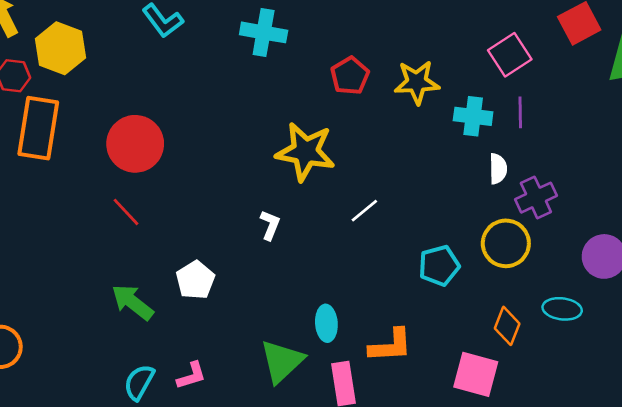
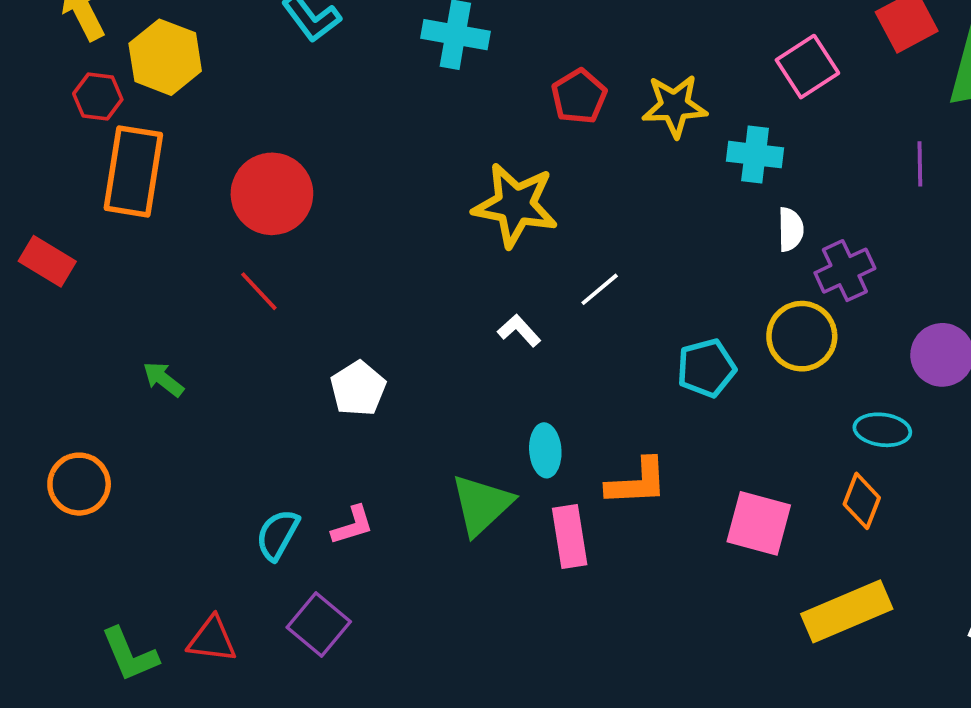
purple line: (520, 112) -> (920, 164), moved
white L-shape: (270, 225) -> (519, 331), moved, turned -64
green arrow: (133, 302) -> (163, 379), moved, size x0.7
orange diamond: (507, 326) -> (862, 501), moved

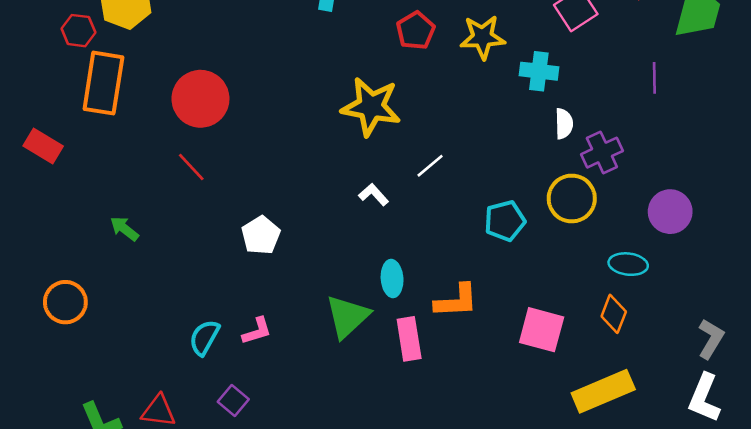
purple square: (319, 625) -> (233, 401), size x0.7

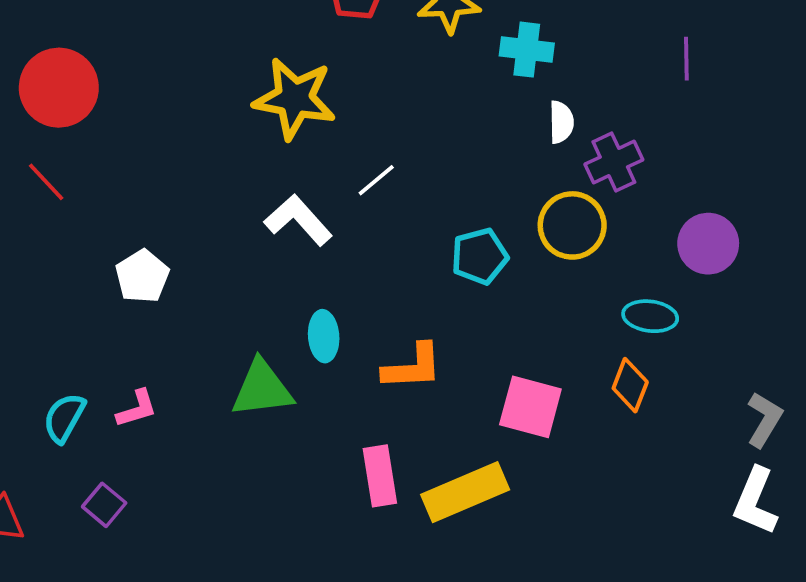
white L-shape: (374, 195) -> (298, 220), size x1.6
green triangle: (347, 317) -> (262, 389), turned 36
pink rectangle: (409, 339) -> (380, 476), moved
yellow rectangle: (603, 391) -> (465, 492), moved

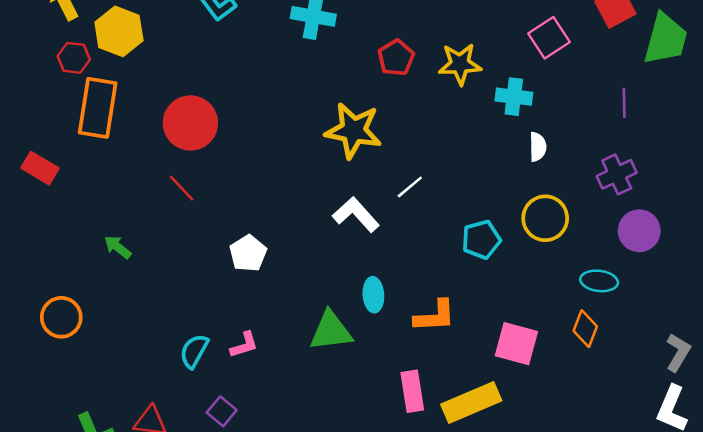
purple cross: (614, 162) -> (617, 174), moved

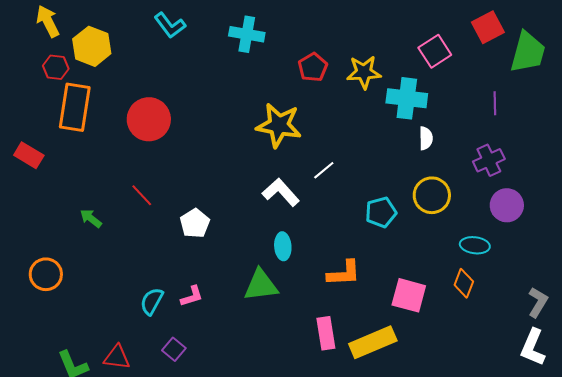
cyan cross: (514, 97) -> (407, 98), size x1.4
red line: (182, 188) -> (142, 195), moved
cyan ellipse: (373, 295) -> (283, 246), moved

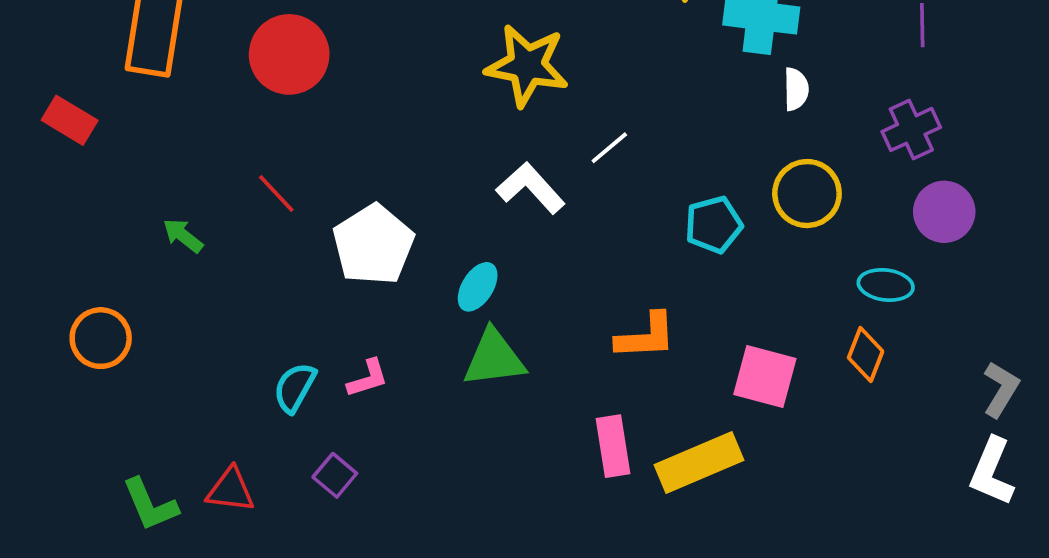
white pentagon: (195, 223) -> (373, 245), size x1.5
cyan ellipse: (283, 246) -> (478, 287), moved, turned 36

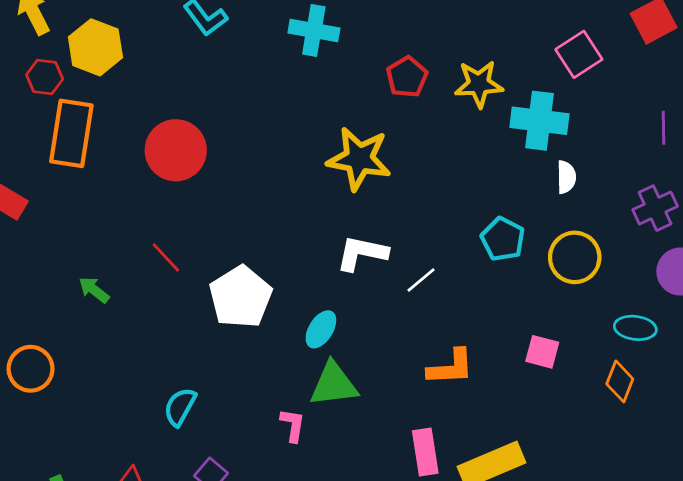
white line: (609, 148) -> (421, 280), moved
white L-shape: (531, 188) -> (362, 253), turned -36
cyan pentagon: (714, 225) -> (503, 239), moved, turned -30
pink square: (765, 376) -> (542, 352), moved, size x0.7
pink L-shape: (368, 378) -> (293, 425), moved, turned -64

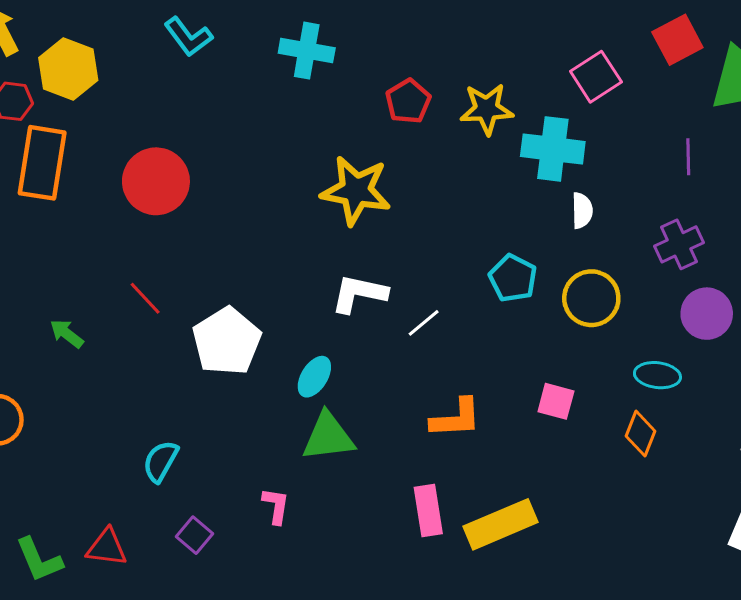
pink L-shape: (293, 425) -> (276, 506), moved

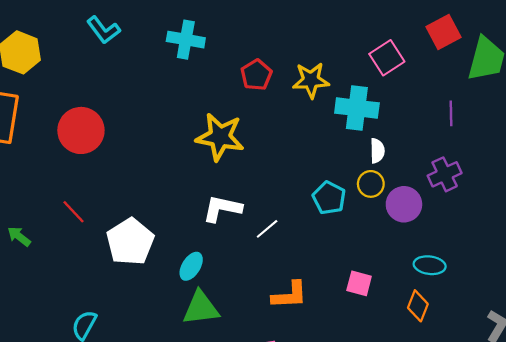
yellow circle: (591, 298) -> (371, 184), moved, size x0.7
purple circle: (707, 314) -> (404, 204), moved

